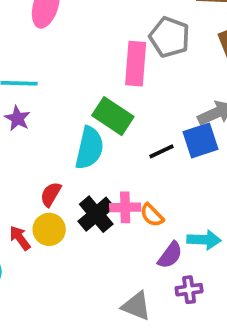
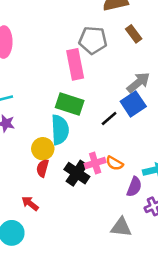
yellow circle: (49, 229) -> (43, 149), moved

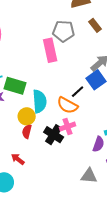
green rectangle: (70, 104) -> (15, 86), moved
orange semicircle: (115, 163) -> (67, 105), moved, size x1.5

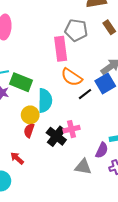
orange semicircle: (67, 105) -> (72, 77), moved
gray triangle: (89, 176) -> (83, 167), moved

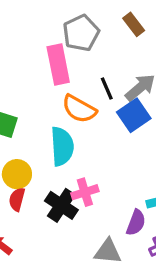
gray pentagon: (76, 30) -> (81, 33), turned -30
black line: (85, 94) -> (107, 88), moved, turned -72
cyan semicircle: (45, 101) -> (62, 146), moved

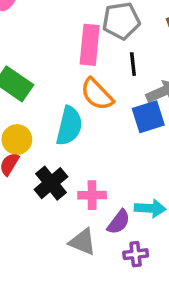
black line: (107, 88) -> (133, 64), moved
pink cross: (85, 192) -> (92, 195), moved

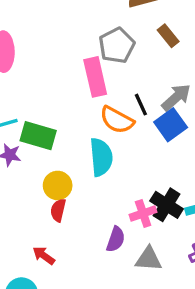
black line: (133, 64) -> (141, 105), moved
black cross: (51, 183) -> (167, 205), moved
purple semicircle: (119, 222) -> (116, 239), moved

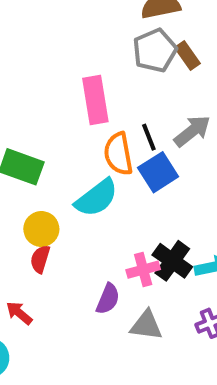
gray pentagon: (117, 45) -> (155, 50), moved
orange semicircle: (117, 120) -> (118, 154), turned 48
blue square: (171, 125) -> (158, 172), moved
cyan semicircle: (101, 157) -> (96, 198), turned 54

